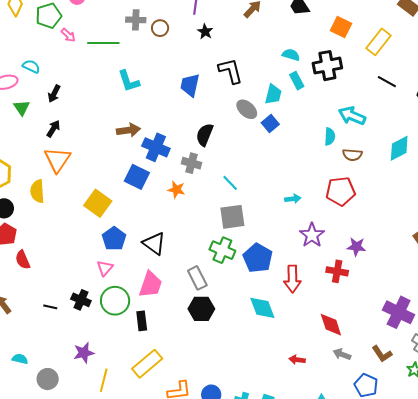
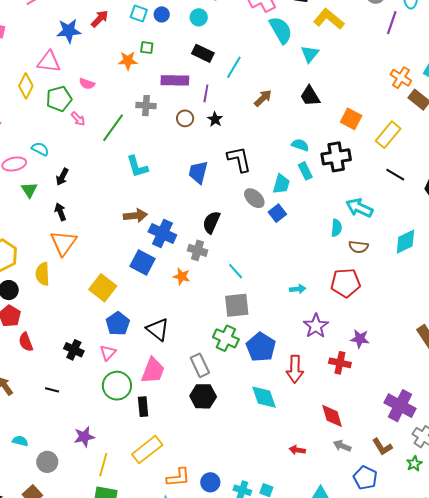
brown circle: (160, 28) -> (185, 118), moved
green line: (103, 43) -> (113, 128), turned -56
black arrow: (53, 129) -> (60, 212), turned -54
black cross: (81, 300) -> (74, 350), moved

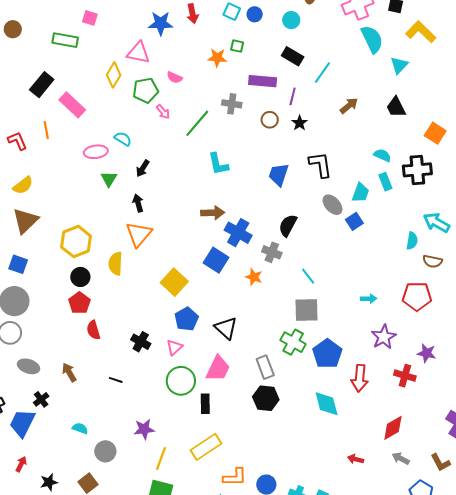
red arrow: (100, 19) -> (192, 14), turned 120
red diamond: (332, 416) -> (393, 428), turned 72

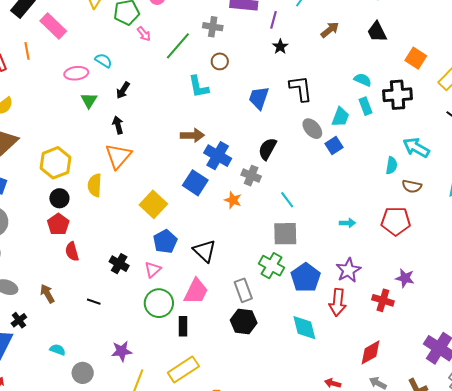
brown circle: (270, 120) -> (220, 61), moved
purple star: (384, 337) -> (348, 270), moved

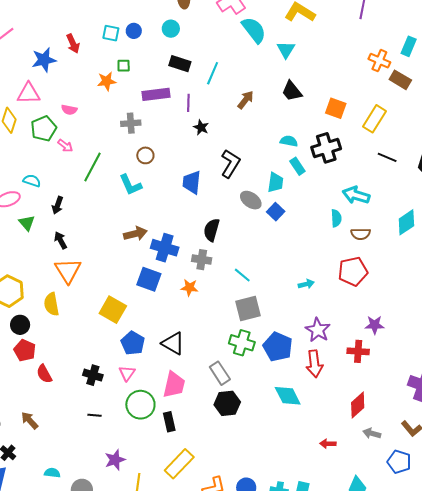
green line: (178, 46) -> (93, 167), moved
black L-shape: (301, 88) -> (230, 164), turned 52
black line: (94, 302) -> (95, 415), moved

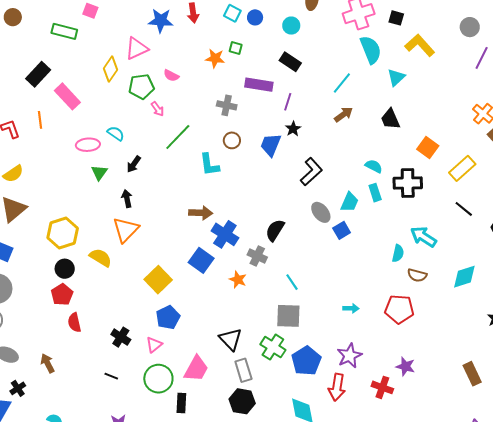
cyan line: (213, 73) -> (342, 83), moved
pink triangle: (29, 93) -> (137, 48), turned -40
blue trapezoid: (192, 182) -> (271, 145), moved
yellow semicircle: (51, 304) -> (101, 258), turned 115
black triangle: (173, 343) -> (231, 339), moved

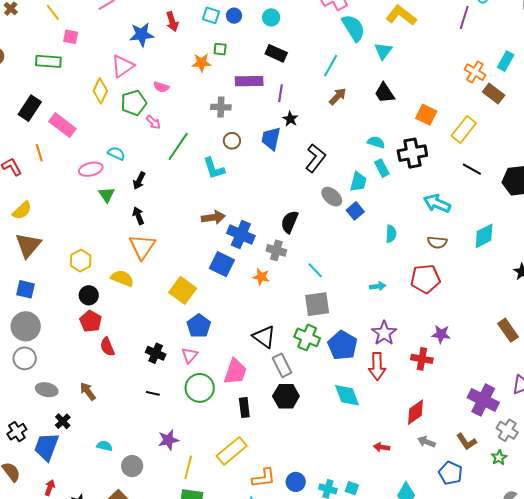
yellow hexagon: (63, 233) -> (81, 261), size x0.7
cyan semicircle: (398, 253) -> (391, 234), moved
black rectangle: (181, 403) -> (244, 407), moved

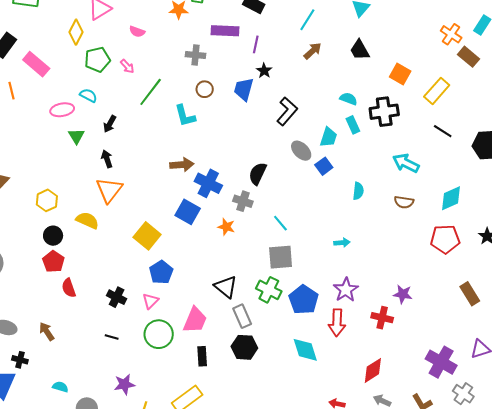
green pentagon: (134, 103) -> (97, 60), moved
red pentagon: (425, 279) -> (445, 239), moved
black cross: (63, 421) -> (20, 360), turned -35

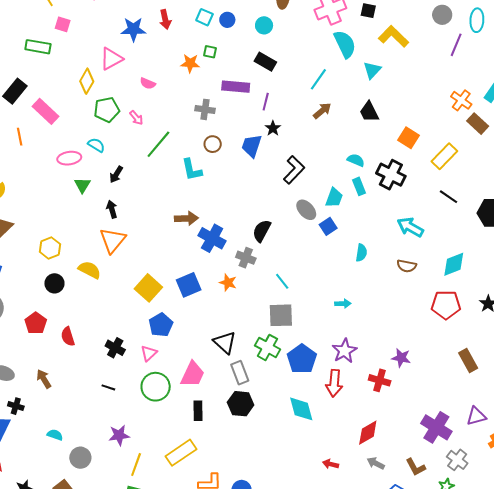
black cross: (384, 112) -> (391, 175), turned 32
blue square: (188, 212) -> (189, 285), moved, turned 35
red pentagon: (53, 262) -> (36, 323), moved

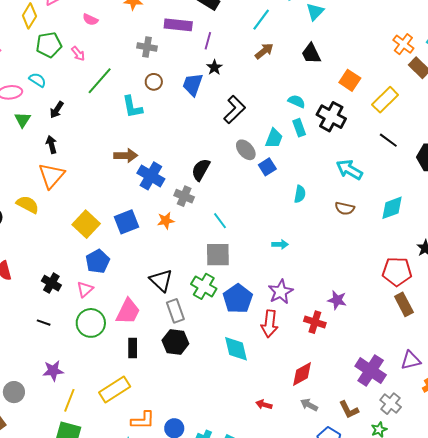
orange star: (228, 283) -> (166, 221), turned -30
red pentagon: (446, 305) -> (397, 272), moved

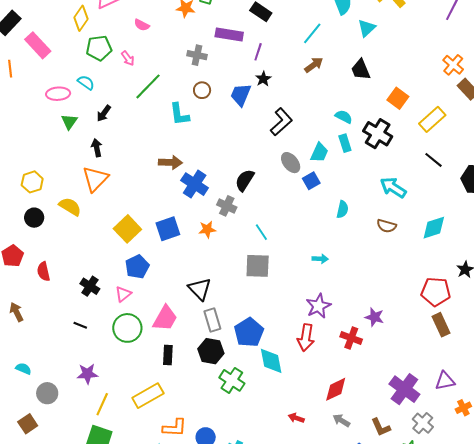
green cross: (204, 286) -> (232, 380), moved
blue pentagon: (238, 299) -> (249, 332), moved

